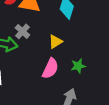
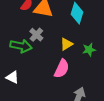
green star: (78, 66) -> (89, 50), moved

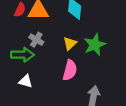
green star: (89, 50) -> (95, 45), size x1.5
white triangle: (12, 77) -> (26, 81), moved

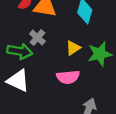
pink semicircle: (70, 70) -> (68, 77), turned 60
white triangle: (26, 81) -> (18, 81), size x1.5

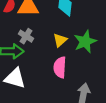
pink semicircle: (68, 77) -> (60, 67), turned 108

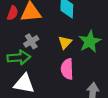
gray cross: (26, 36) -> (31, 41), turned 32

